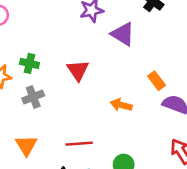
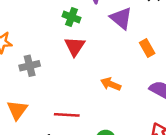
green cross: (29, 63) -> (71, 17), moved
orange rectangle: (157, 81) -> (147, 48), moved

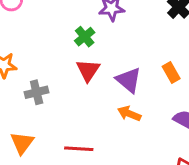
green cross: (71, 17) -> (85, 37), turned 30
purple triangle: (121, 18) -> (129, 80), moved

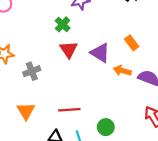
orange arrow: (129, 114) -> (122, 71), moved

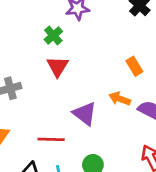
purple triangle: (100, 53) -> (85, 114), moved

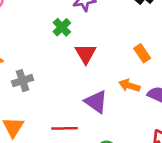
red triangle: (58, 67) -> (86, 54), moved

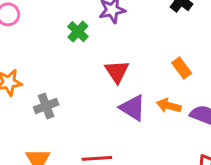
green cross: (62, 27) -> (78, 32), moved
purple triangle: (96, 102) -> (133, 108), moved

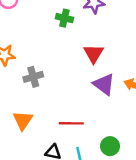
green cross: (78, 32) -> (64, 18), turned -35

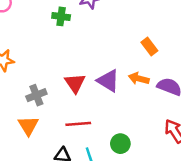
red triangle: (94, 54) -> (75, 83), moved
gray cross: (33, 77) -> (36, 95), moved

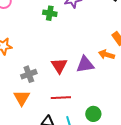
orange arrow: (139, 79) -> (106, 55), moved
purple triangle: (108, 81) -> (85, 64), turned -42

